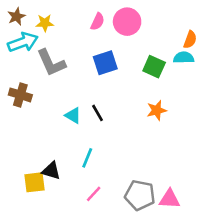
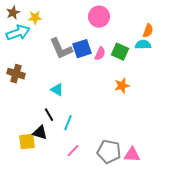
pink semicircle: (97, 22) -> (100, 54), moved
gray L-shape: (51, 63) -> (61, 49), moved
black line: (97, 113) -> (49, 115), moved

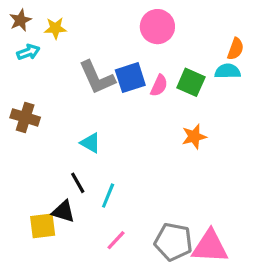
cyan arrow: (18, 33) -> (28, 52), size x0.6
pink triangle: (132, 155) -> (210, 247), size x1.4

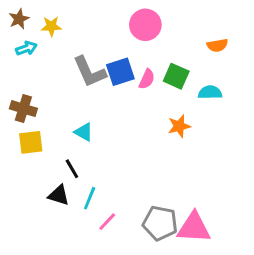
orange semicircle: (236, 49) -> (217, 45), turned 60
cyan semicircle: (228, 71) -> (210, 92), moved
cyan line: (108, 196) -> (90, 198), moved
yellow square: (43, 226) -> (31, 142), moved

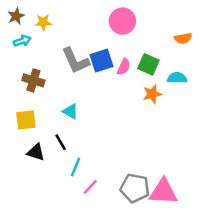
brown cross: (23, 109) -> (33, 80), moved
orange star: (179, 126) -> (152, 94), moved
black triangle: (59, 195) -> (36, 152), moved

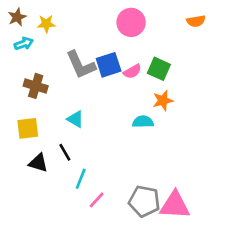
orange semicircle: (183, 38) -> (196, 21), moved
pink semicircle: (124, 67) -> (132, 71), turned 35
cyan semicircle: (177, 78) -> (143, 122), moved

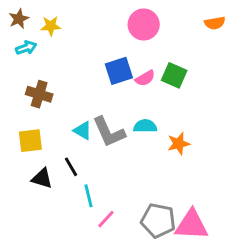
gray L-shape: (81, 65) -> (109, 132), moved
orange star: (163, 101) -> (179, 144), moved
cyan semicircle: (143, 122) -> (145, 126), moved
cyan line: (81, 179) -> (88, 196), turned -36

